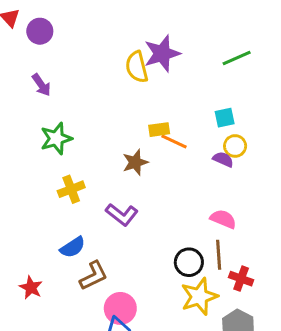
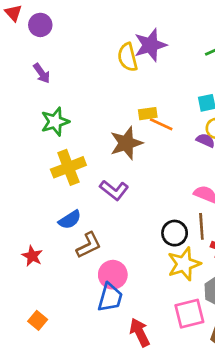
brown star: (135, 162) -> (126, 143), size x1.4
yellow cross: (71, 189) -> (68, 167), size x1.4

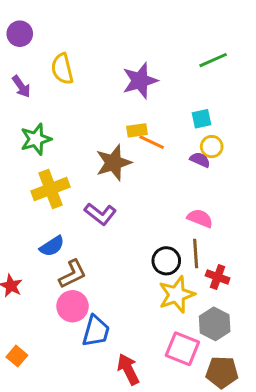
purple star: (150, 45) -> (140, 81), moved
yellow semicircle: (128, 57) -> (62, 69), moved
pink circle: (113, 275) -> (73, 306), moved
pink square: (189, 314) -> (182, 349), turned 36

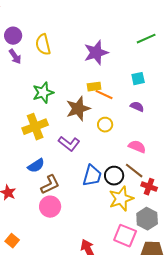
purple circle: (20, 34) -> (13, 36), moved
green star: (36, 139) -> (43, 93), moved
yellow circle: (212, 147) -> (105, 125), moved
brown line: (196, 253) -> (134, 171), turned -48
blue trapezoid: (96, 331) -> (92, 176), moved

